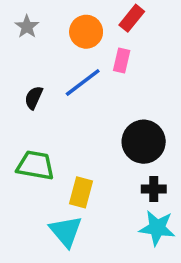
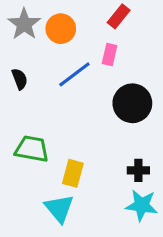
gray star: (27, 27) -> (24, 24), size x1.5
orange circle: (86, 32) -> (61, 29), moved
black semicircle: (34, 98) -> (20, 79), moved, turned 135
black circle: (144, 142) -> (132, 103), moved

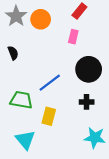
blue line: (74, 74) -> (50, 83), moved
black cross: (138, 170) -> (87, 102), moved
cyan triangle: (59, 208) -> (25, 140), moved

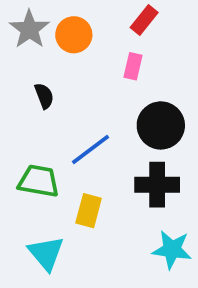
black semicircle: (13, 53) -> (44, 96), moved
black cross: (87, 102) -> (157, 185), size x1.6

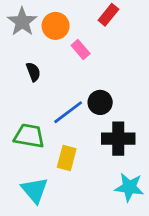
pink rectangle: (133, 66) -> (81, 50), moved, turned -54
black circle: (161, 125) -> (100, 102), moved, size x0.7

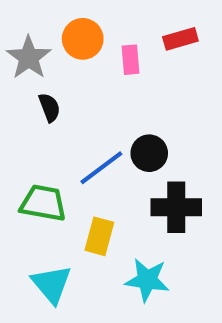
red rectangle: (108, 15) -> (180, 39), moved, turned 35
gray star: (22, 22) -> (29, 58), moved
pink rectangle: (81, 50) -> (131, 60), moved, turned 36
cyan star: (129, 187) -> (147, 280), moved

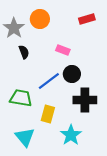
pink rectangle: (131, 60) -> (63, 50), moved, turned -64
cyan star: (147, 280) -> (71, 135), turned 30

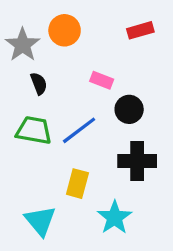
black circle: (72, 74) -> (129, 109), moved
green trapezoid: (21, 98) -> (34, 130), moved

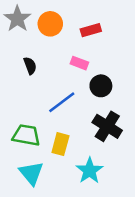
red rectangle: (140, 30) -> (91, 30), moved
gray star: (23, 45) -> (17, 19), moved
green trapezoid: (34, 130) -> (26, 135), moved
black cross: (137, 161) -> (107, 126), turned 32

